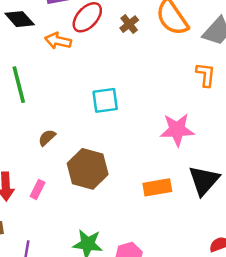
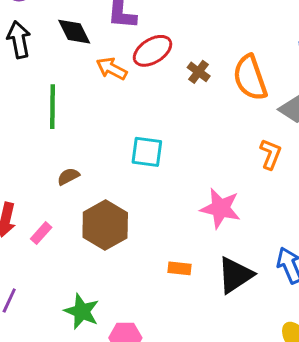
brown cross: (129, 24) -> (199, 72), turned -30
orange rectangle: (157, 187) -> (180, 268), size x0.7

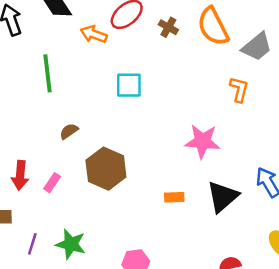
cyan square: (147, 152) -> (129, 85), moved
green star: (82, 311) -> (71, 244), moved

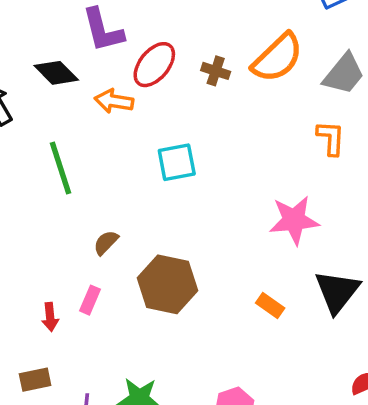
orange semicircle: (213, 26) -> (277, 58), turned -96
red arrow: (20, 175) -> (50, 317), size x0.7
pink rectangle: (52, 183) -> (90, 300), moved
orange rectangle: (174, 197) -> (270, 306), turned 48

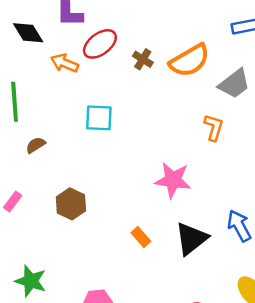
brown semicircle: (106, 243) -> (36, 145), moved
brown hexagon: (167, 284) -> (71, 204), size x0.7

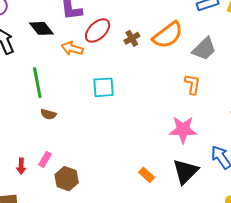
brown cross: (143, 59) -> (132, 38), turned 35
brown semicircle: (36, 145) -> (48, 114), moved, turned -126
pink star: (173, 180) -> (183, 130), moved
brown hexagon: (71, 204) -> (67, 179), moved

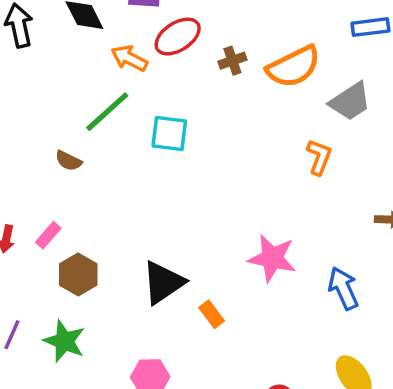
green line: (37, 83) -> (107, 112), moved, turned 48
pink star: (183, 130) -> (272, 258), moved
black triangle: (185, 172) -> (163, 283), moved
orange rectangle: (147, 175) -> (212, 314), moved

